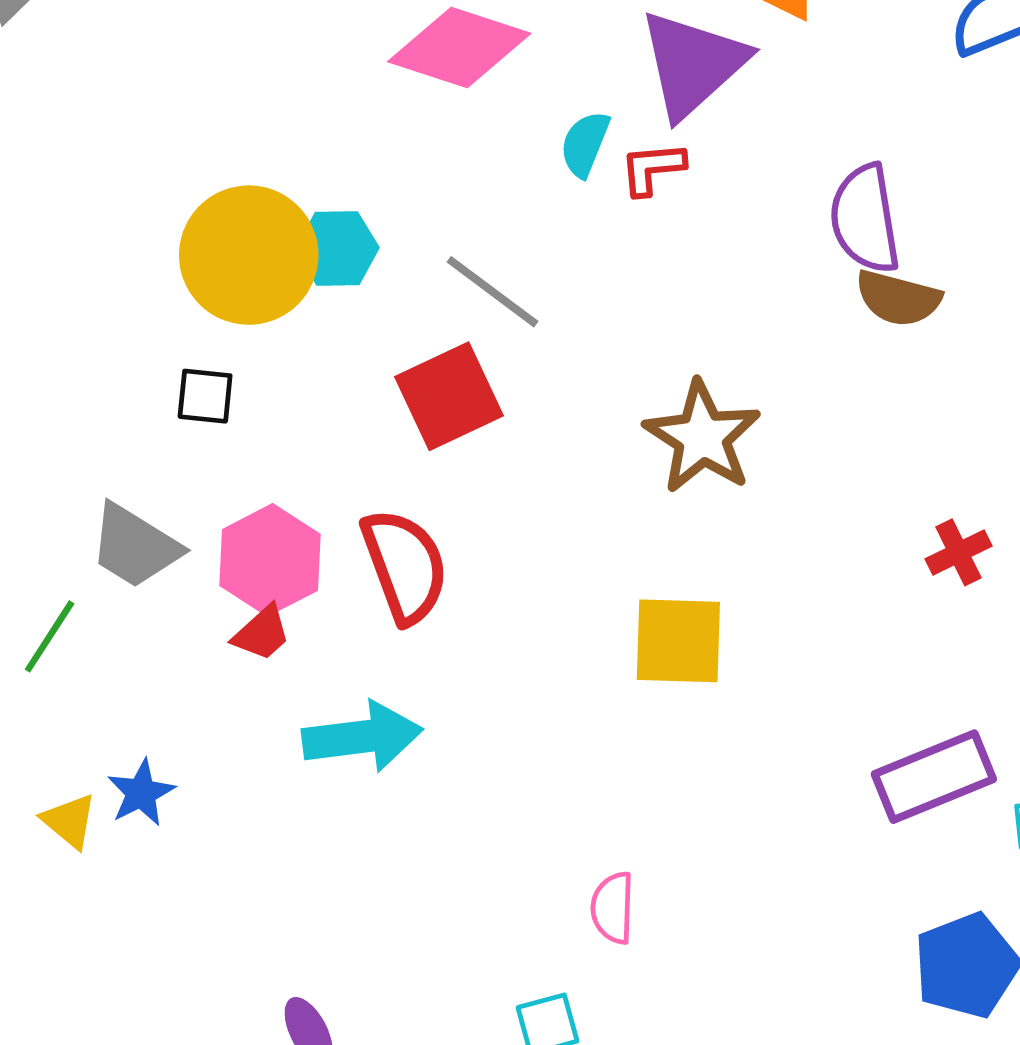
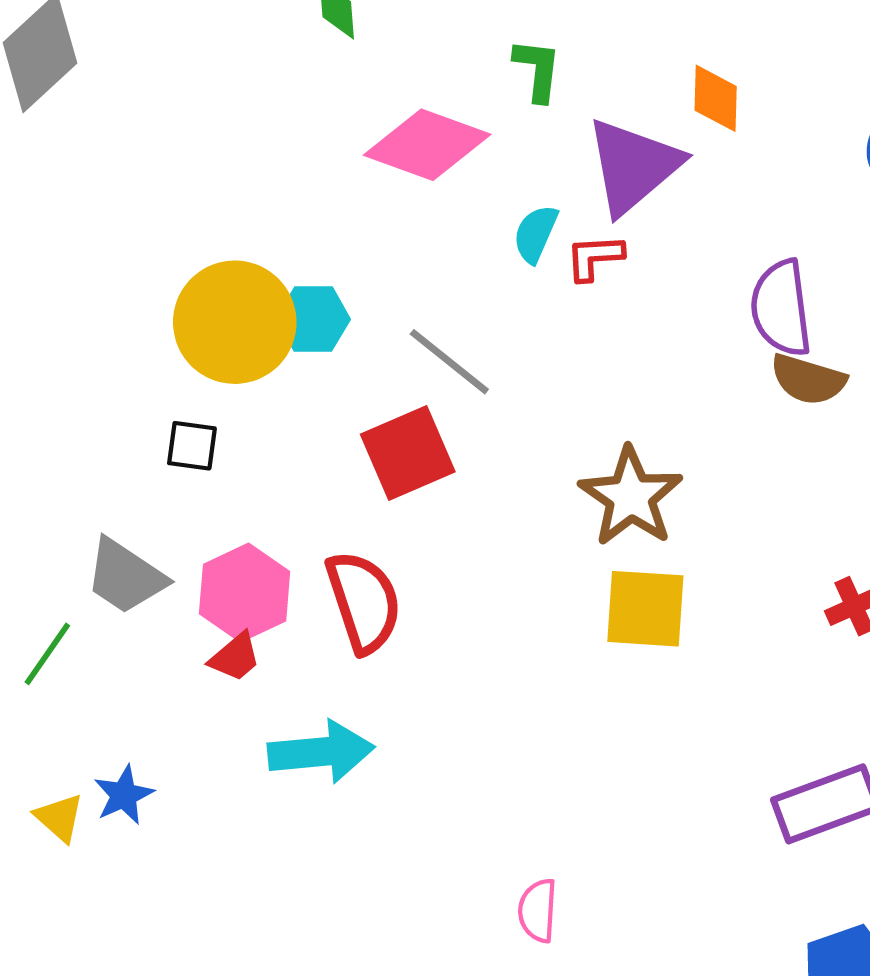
yellow square: (678, 641) -> (645, 609), moved

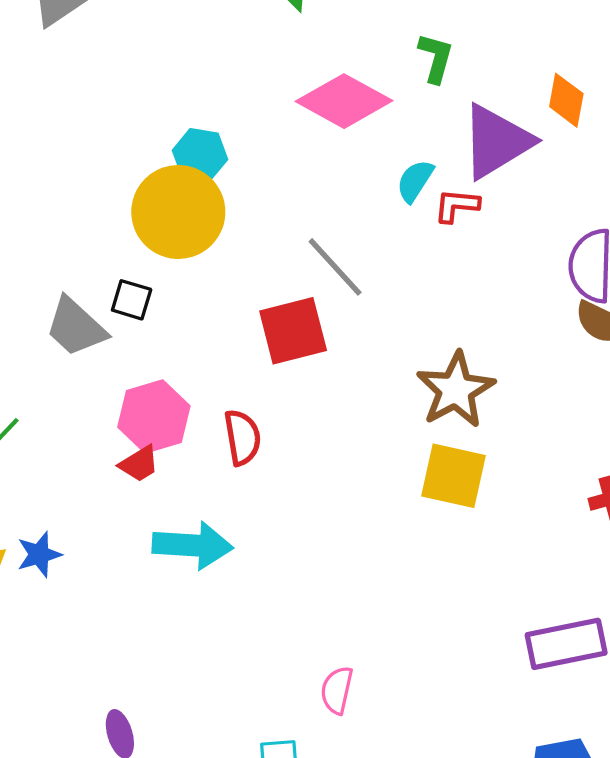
cyan hexagon: (313, 319) -> (200, 155), moved
gray trapezoid: (125, 576) -> (76, 327), moved
red semicircle: (364, 602) -> (242, 437), size x0.7

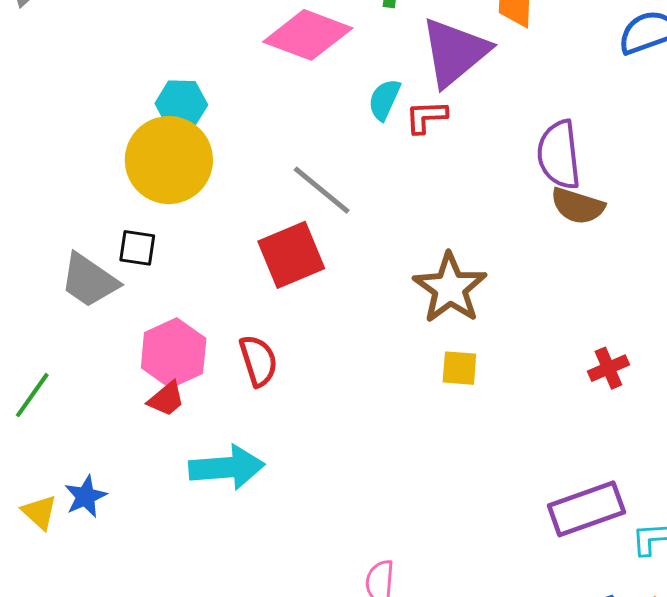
yellow square: (453, 476) -> (459, 368), size x0.6

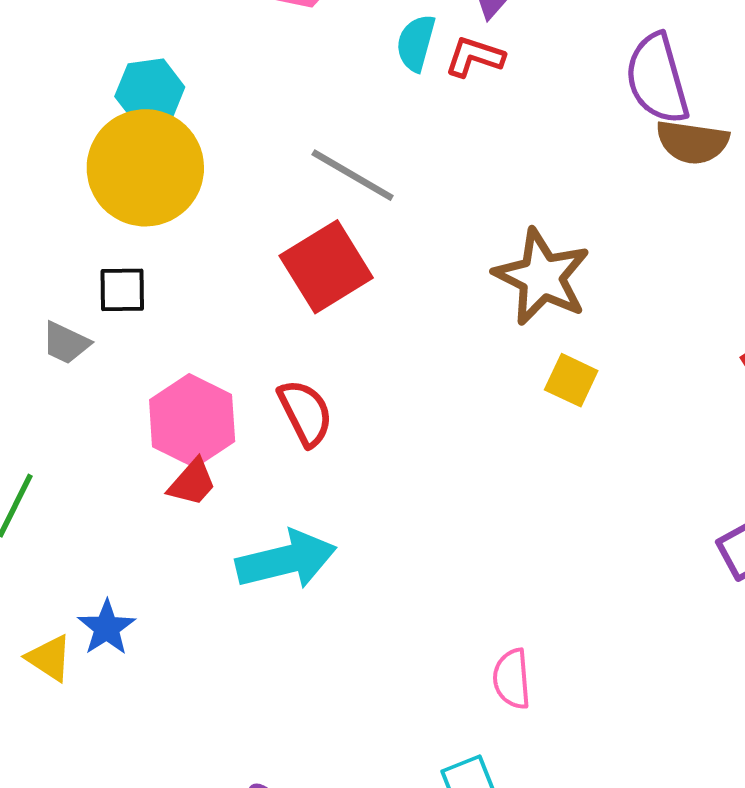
red L-shape: (426, 117) -> (475, 57), turned 30
gray trapezoid: (89, 280) -> (66, 343), size x0.6
yellow square: (459, 368) -> (571, 380), turned 30

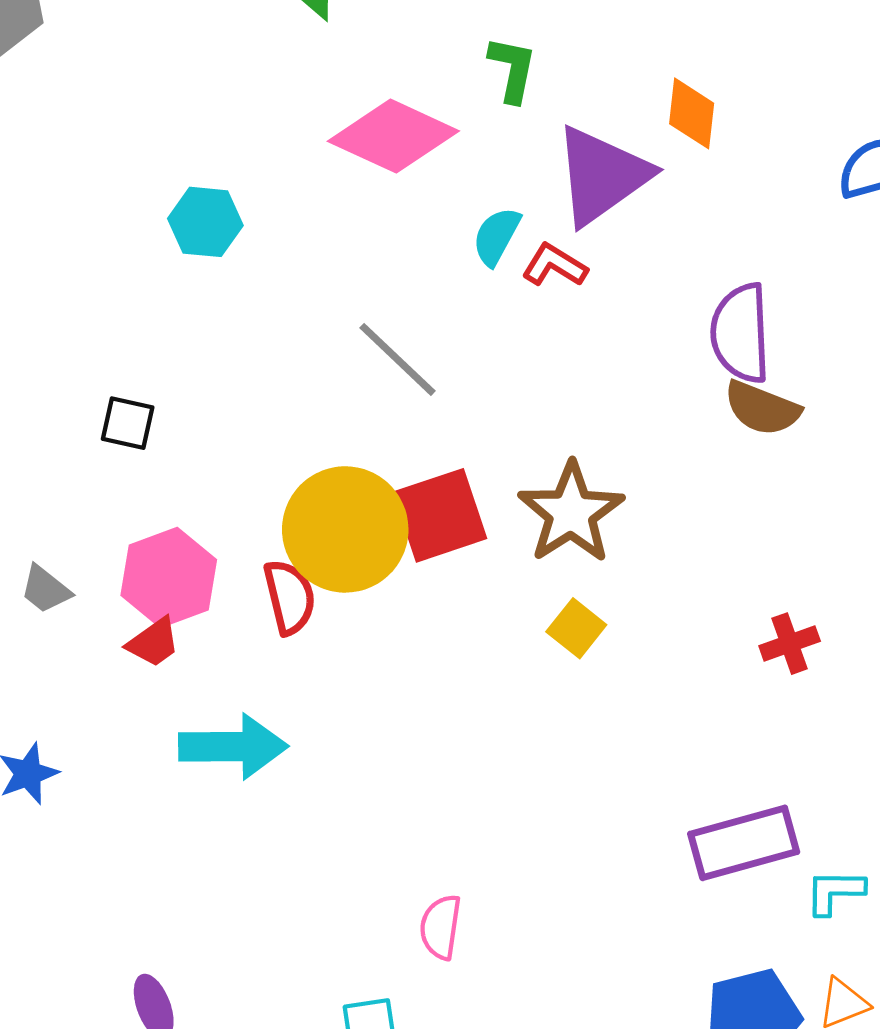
yellow circle: (145, 168) -> (345, 529), moved
red square: (326, 267) -> (440, 515), moved
gray trapezoid: (66, 343) -> (45, 589), moved

